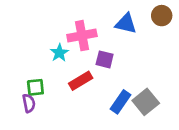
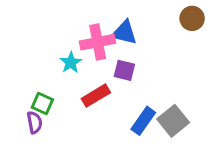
blue triangle: (126, 24) -> (124, 33), moved
green square: (35, 87) -> (42, 103), turned 30

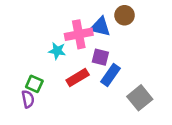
brown circle: (192, 18) -> (125, 15), moved
cyan star: (71, 63) -> (57, 51), turned -30
blue rectangle: (143, 121) -> (111, 75), moved

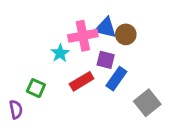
brown circle: (125, 15) -> (126, 34), moved
cyan star: (57, 51) -> (60, 53), turned 30
purple semicircle: (28, 99) -> (16, 109), moved

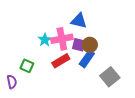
brown circle: (126, 34) -> (90, 45), moved
pink cross: (83, 36) -> (62, 39), moved

